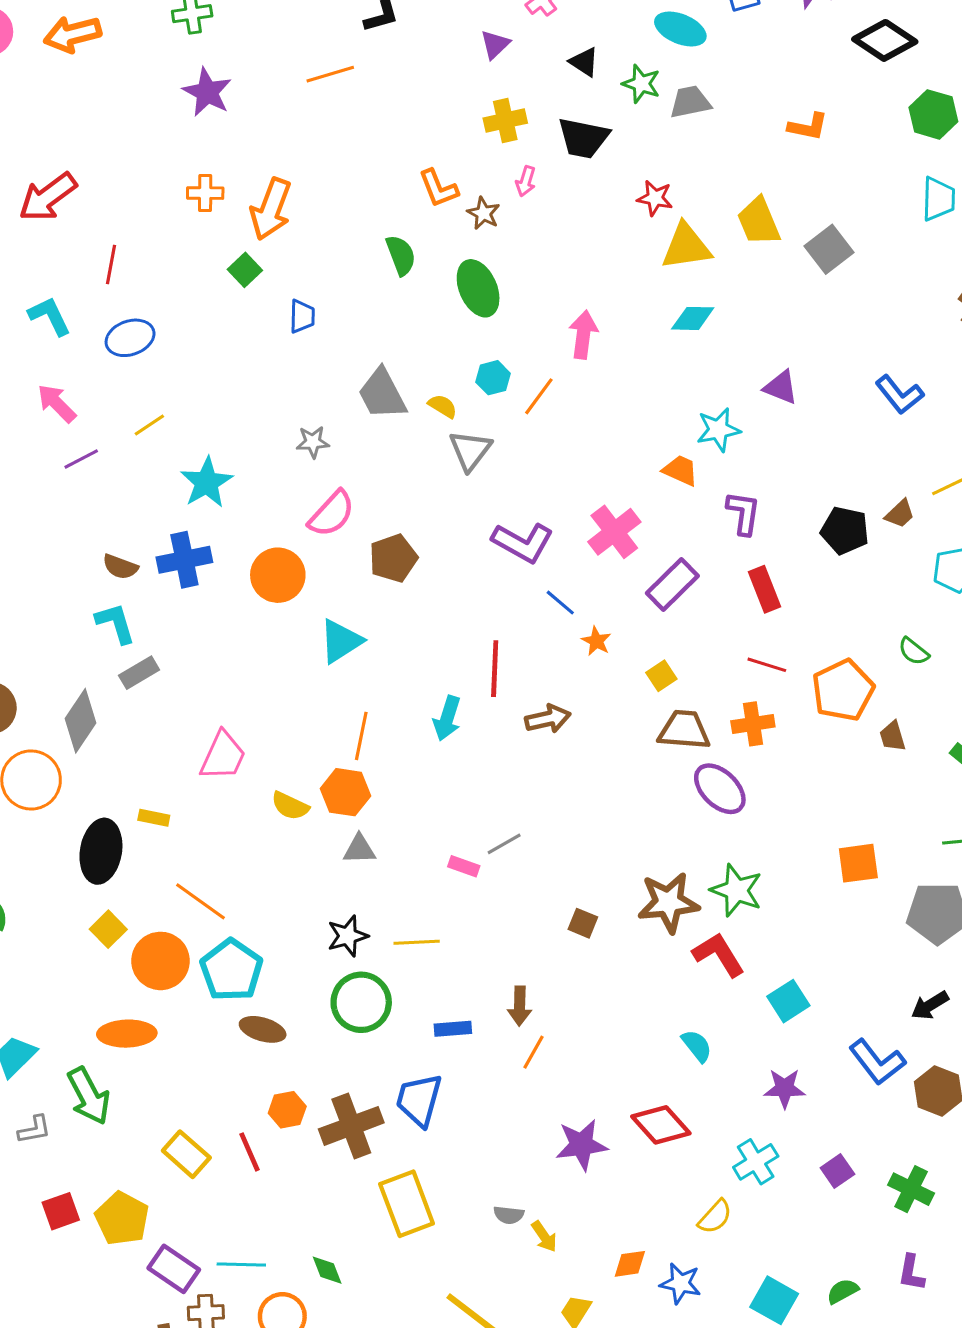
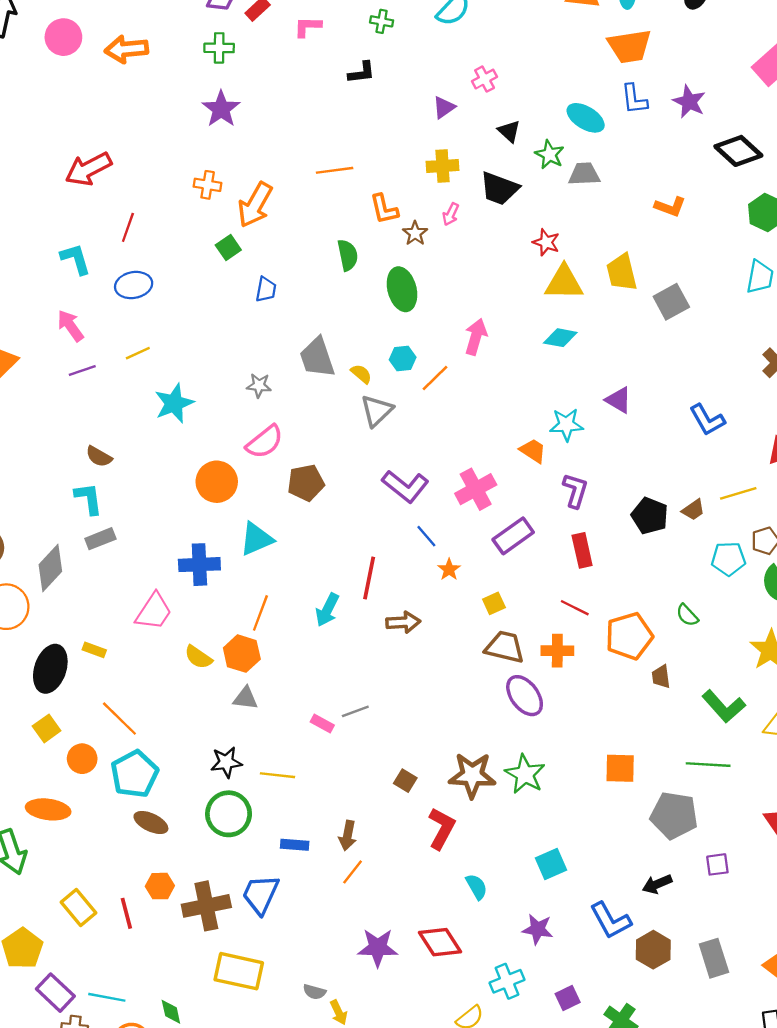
orange line: (330, 74) -> (335, 170), moved
blue cross: (184, 560) -> (199, 565), moved
red L-shape: (719, 955) -> (442, 828), moved, turned 51
orange circle: (161, 961) -> (82, 759), size x0.7
yellow rectangle: (407, 1204) -> (239, 971), turned -66

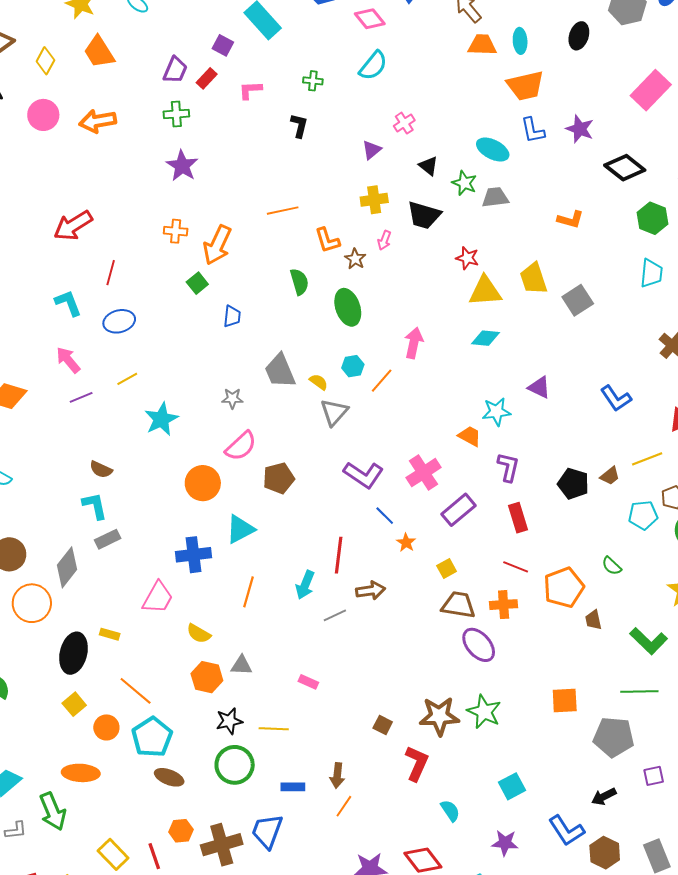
black L-shape: (362, 73) -> (299, 126), turned -65
orange hexagon: (242, 654) -> (207, 677), moved
gray line: (355, 711) -> (335, 615), moved

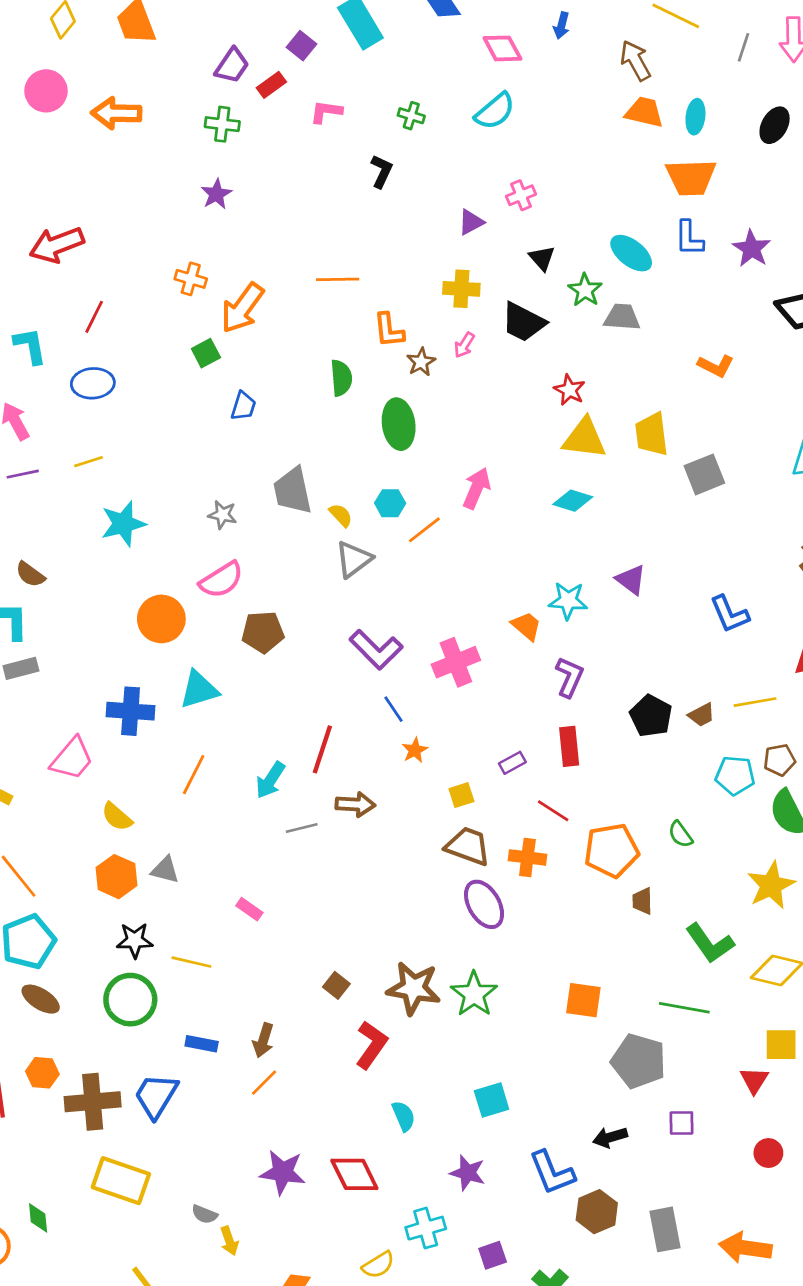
purple star: (182, 166) -> (216, 194), size x0.7
purple rectangle: (459, 510) -> (512, 763), moved, size x0.6

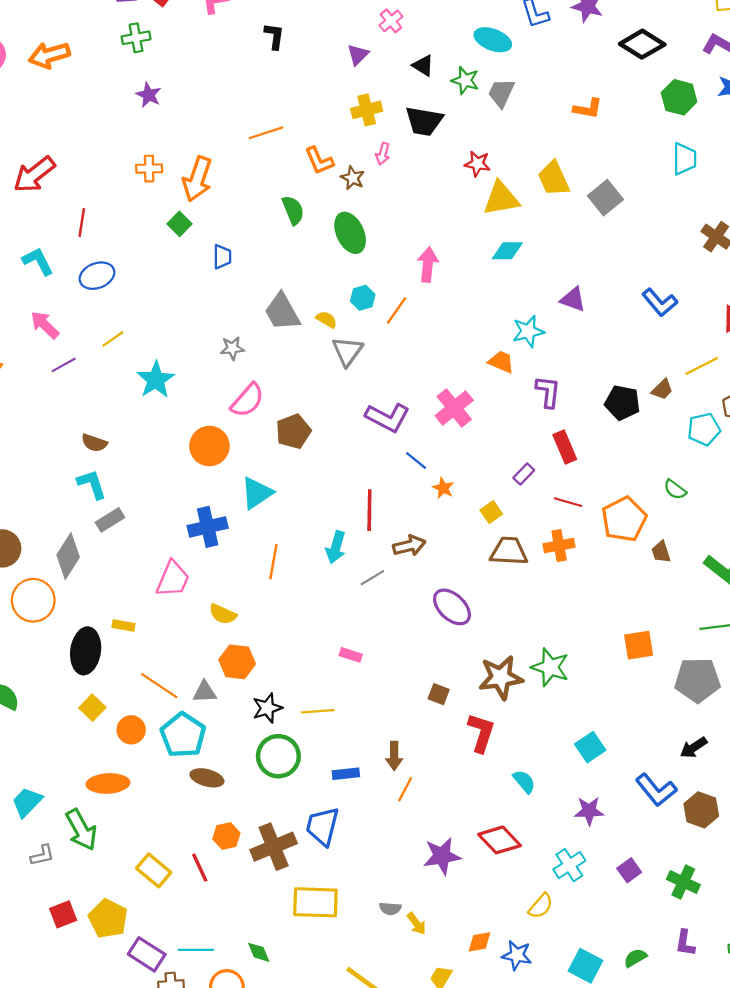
gray trapezoid: (622, 317) -> (501, 93), turned -52
gray triangle: (165, 870) -> (205, 692), moved
purple ellipse: (484, 904) -> (452, 607), moved

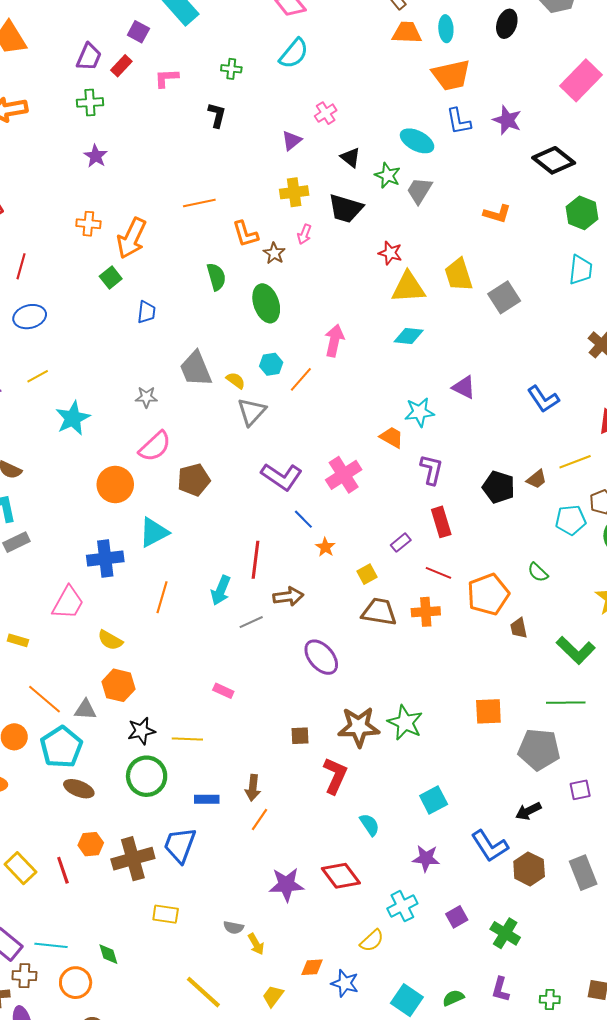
brown square: (439, 694) -> (300, 736), turned -30
yellow rectangle: (315, 902) -> (166, 914), size x0.6

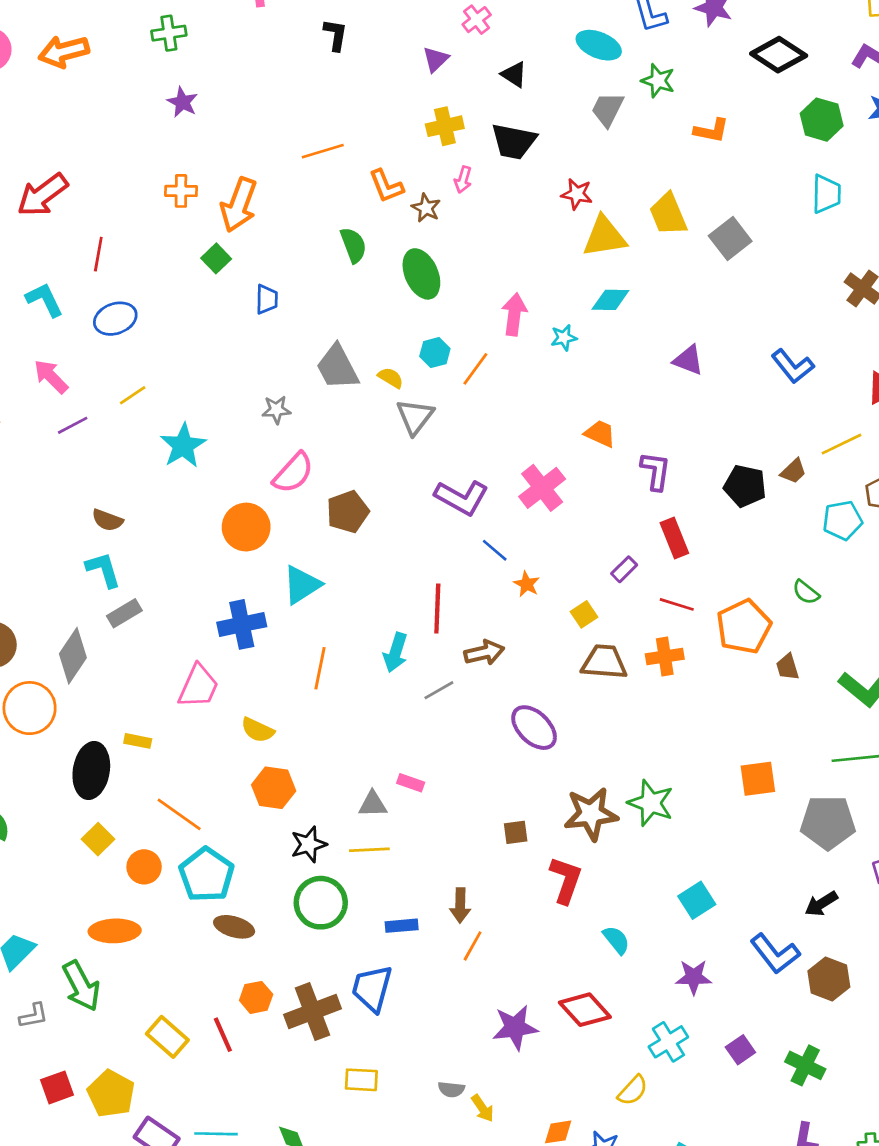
green star: (388, 175) -> (658, 81), moved
cyan star: (419, 412) -> (564, 338), moved, size x0.7
gray triangle: (85, 710) -> (373, 804), moved

